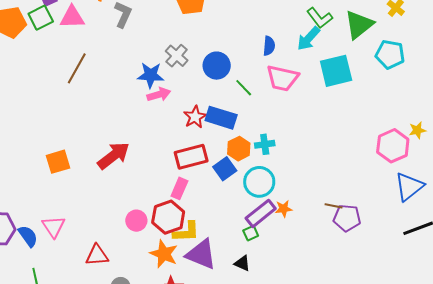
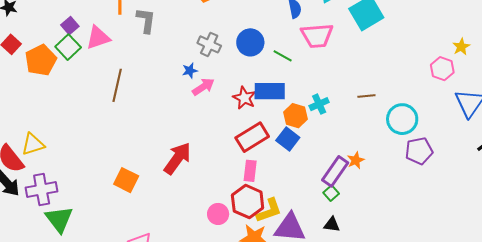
blue star: (151, 75) -> (190, 71), size x0.6
pink hexagon: (393, 146) -> (442, 69), size x0.7
orange square: (58, 162) -> (126, 180), turned -30
cyan circle: (259, 182) -> (402, 119), moved
brown line: (334, 206) -> (366, 96), moved

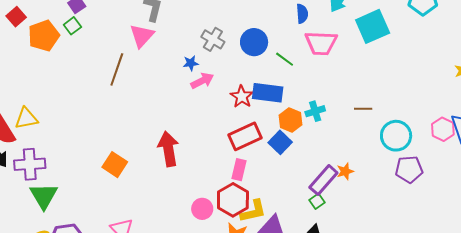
pink triangle: (98, 38) -> (142, 36), moved, turned -36
green square: (68, 47) -> (72, 26), size x0.7
pink hexagon: (442, 69) -> (443, 129), moved
red arrow: (177, 158) -> (168, 149), turned -52

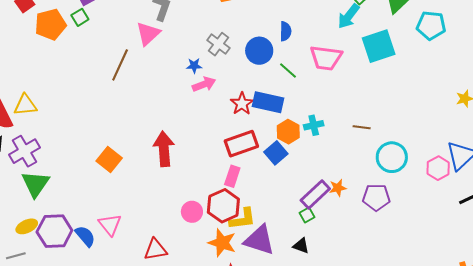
blue semicircle: (302, 14) -> (285, 31), moved
pink hexagon: (443, 129) -> (438, 168), moved
purple cross: (30, 164) -> (24, 151), turned -32
purple pentagon: (409, 169) -> (376, 197), moved

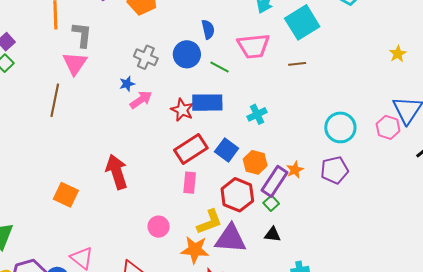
brown line: (362, 127) -> (297, 64), moved
orange hexagon: (288, 132) -> (255, 162), moved
red hexagon: (223, 206) -> (237, 195), moved

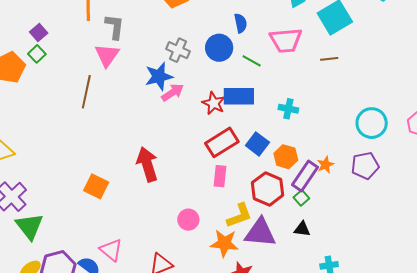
blue star: (127, 84) -> (159, 76), size x1.8
cyan cross: (257, 114) -> (288, 109), turned 36

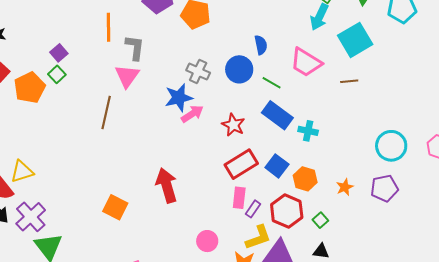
pink trapezoid: (286, 40) -> (306, 62), turned 36
blue rectangle: (239, 96) -> (277, 115), moved, turned 36
purple rectangle: (305, 176) -> (253, 209), moved, size x0.6

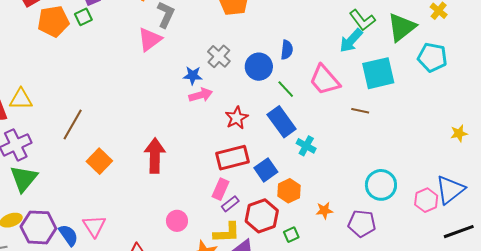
blue star: (179, 98) -> (193, 75), size x0.7
brown line: (106, 113) -> (73, 124), moved

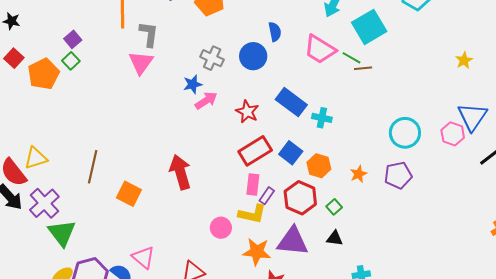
green line: (286, 89) -> (351, 58), moved
yellow L-shape: (227, 233) -> (252, 214), moved, turned 32

